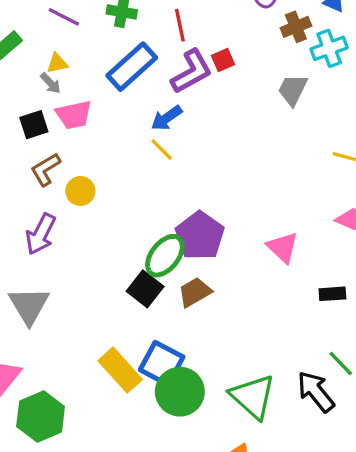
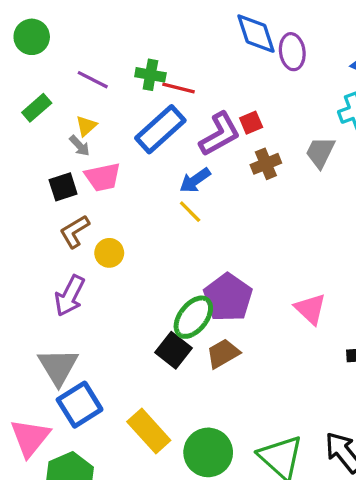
red line: (180, 25) -> (178, 88), moved, turned -64
brown cross: (296, 27) -> (266, 164), moved
yellow triangle: (57, 63) -> (86, 126), turned -30
blue square: (162, 363) -> (80, 405), moved, turned 30

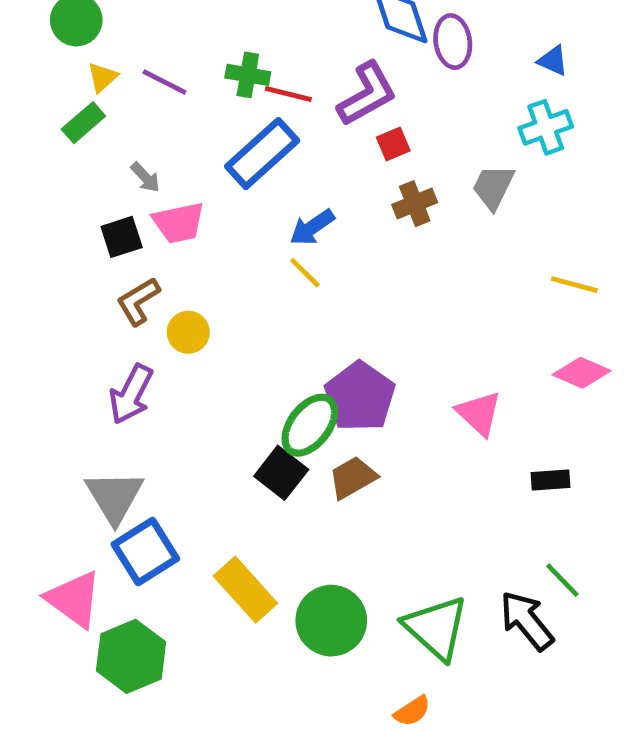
yellow triangle: (86, 126) -> (102, 77), moved
purple L-shape: (220, 134) -> (367, 94), moved
pink triangle: (30, 438) -> (74, 599), turned -33

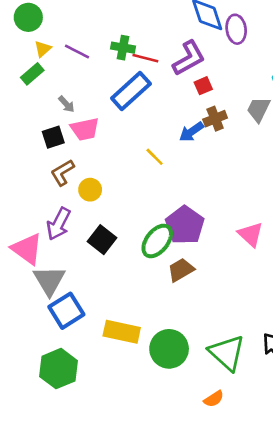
blue arrow: (312, 227) -> (191, 132), moved
black square: (281, 473) -> (102, 240), moved
yellow rectangle: (245, 590) -> (122, 332), turned -36
pink triangle: (74, 599) -> (27, 249), moved

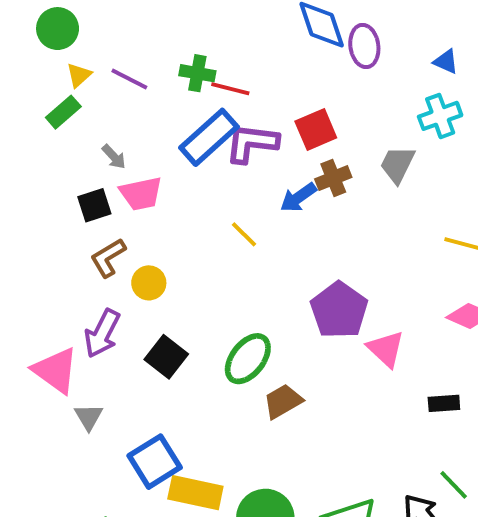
purple L-shape: (189, 58) -> (252, 143), moved, turned -144
red square: (203, 86) -> (316, 130), size x1.5
purple pentagon: (185, 225) -> (339, 310), moved
gray triangle: (49, 280) -> (89, 417), size x0.6
blue square: (66, 311) -> (155, 462), moved

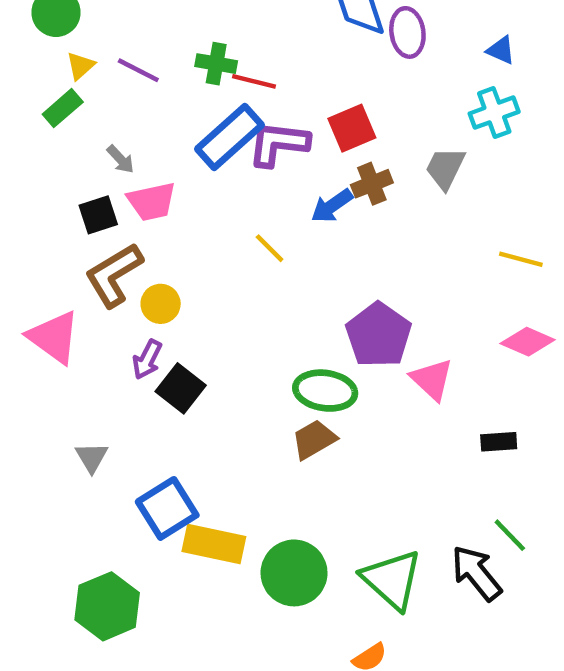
brown L-shape: (108, 258) -> (114, 275), size x1.4
purple arrow: (102, 333) -> (147, 359), moved, size x0.7
green ellipse: (248, 359) -> (325, 391), moved, turned 60
pink triangle: (56, 370) -> (54, 337), moved

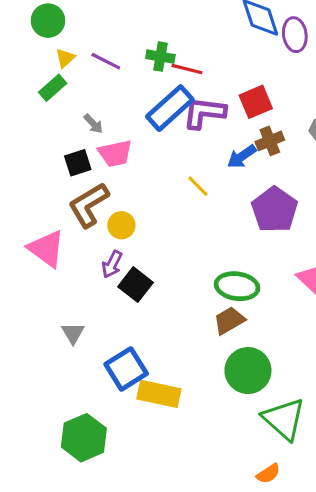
purple pentagon: (379, 335) -> (275, 210), moved
green circle: (294, 573) -> (248, 371), moved

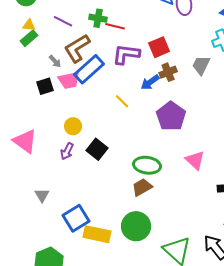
yellow triangle: (65, 58) -> (29, 25), moved, turned 48
blue rectangle: (170, 108) -> (89, 69), moved
brown L-shape: (89, 205) -> (77, 48), moved
black square: (135, 285) -> (97, 149), moved
green circle: (248, 371) -> (136, 226), moved

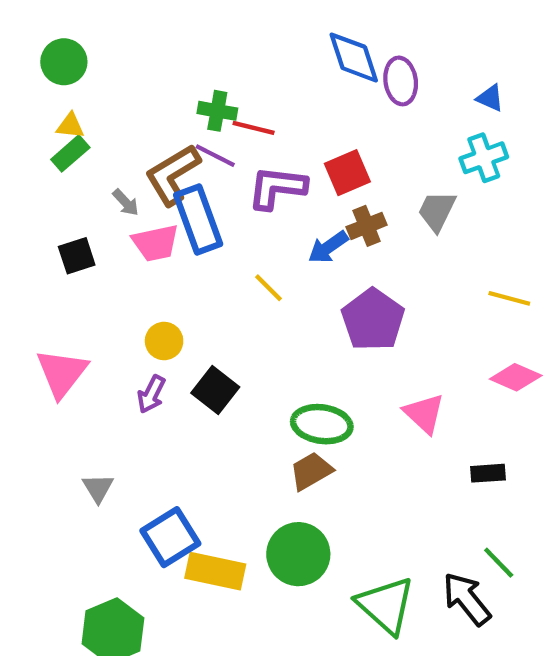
purple line: (63, 21) -> (215, 156), moved
blue rectangle: (89, 69) -> (198, 220), turned -68
black square: (45, 86) -> (77, 256), moved
pink triangle: (25, 141) -> (62, 373), turned 32

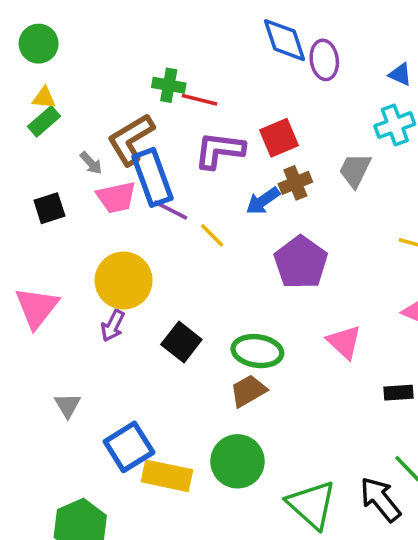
purple line: (215, 156) -> (171, 210), moved
yellow circle: (164, 341) -> (124, 281), size x1.8
black square: (215, 390) -> (181, 342), moved

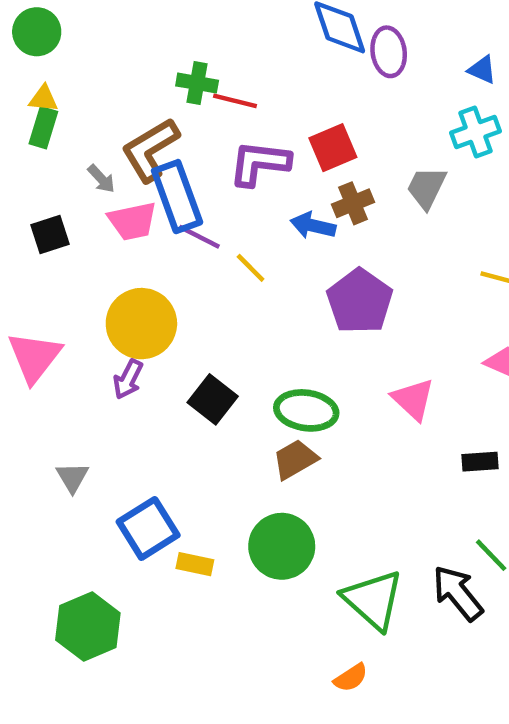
green rectangle: (44, 121) -> (43, 128), turned -32
blue arrow: (263, 201) -> (313, 226), turned 48
yellow rectangle: (167, 476) -> (195, 564), size x0.6

